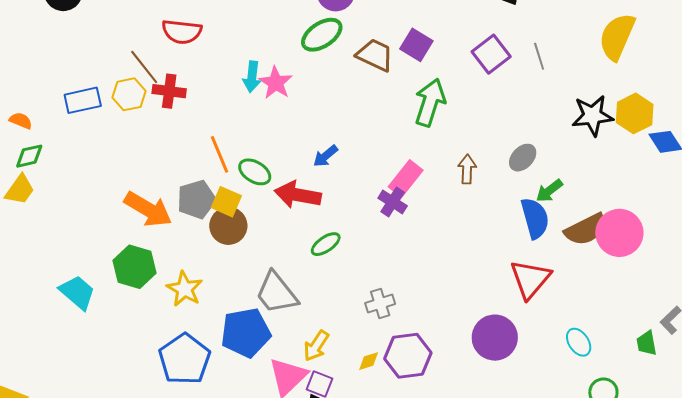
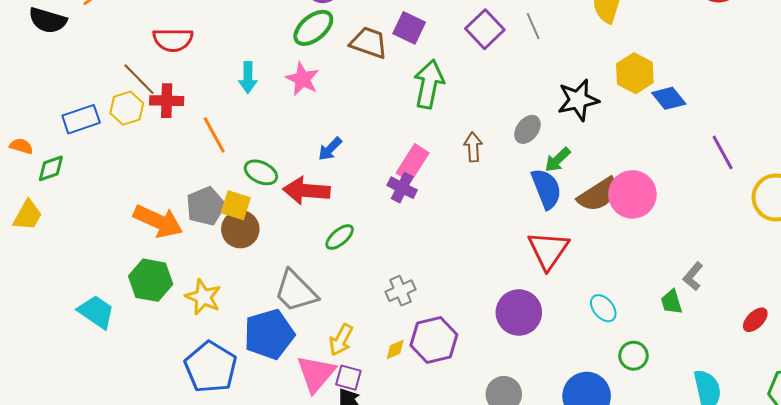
pink star: (276, 83) -> (302, 79), moved
black star: (593, 116) -> (578, 100), moved
orange line: (219, 154) -> (214, 135), moved
green diamond: (29, 156) -> (51, 168), moved

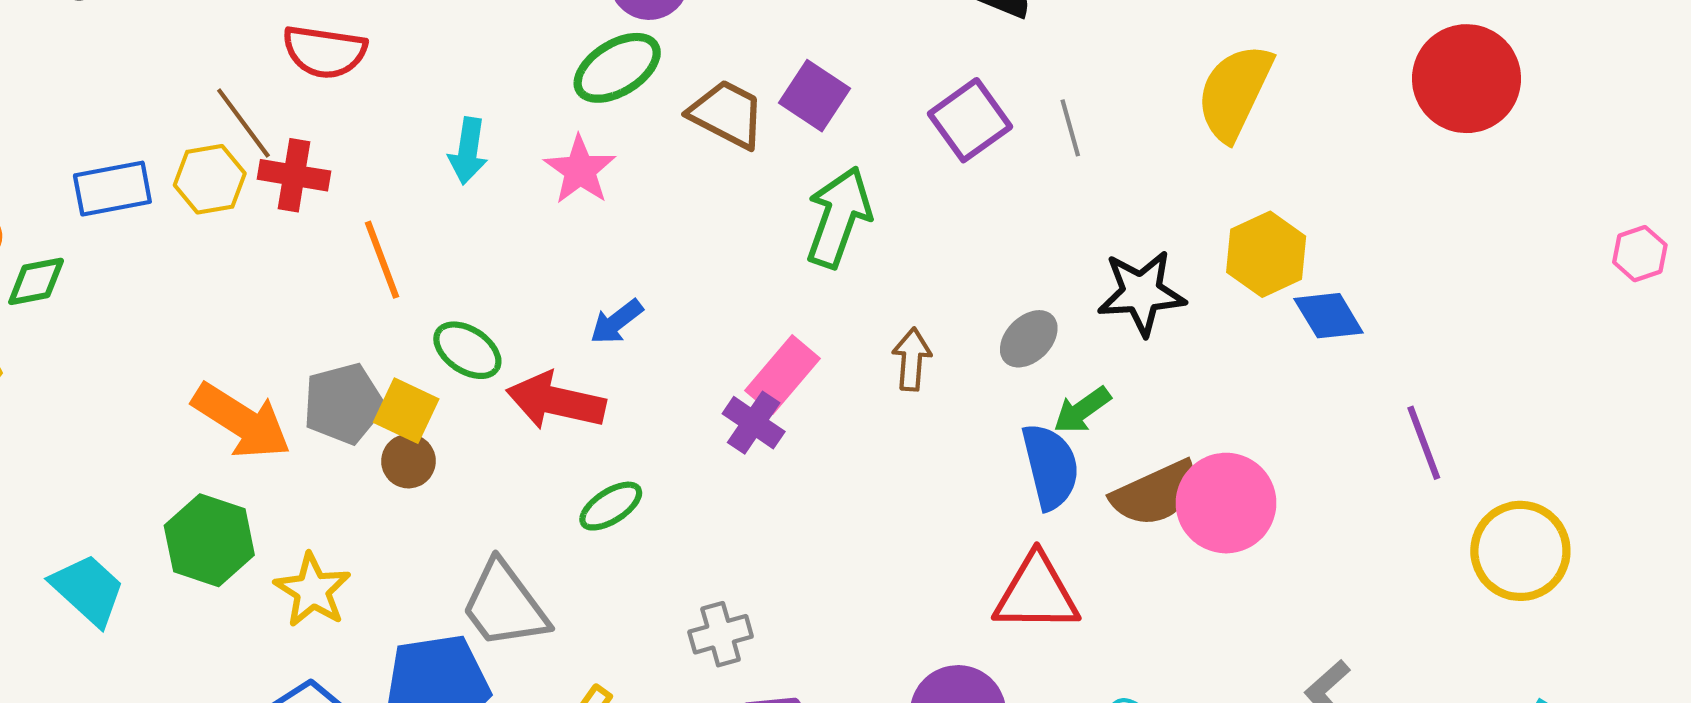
brown circle: (240, 229) -> (408, 461), size x0.7
red triangle: (548, 250) -> (1036, 593), turned 48

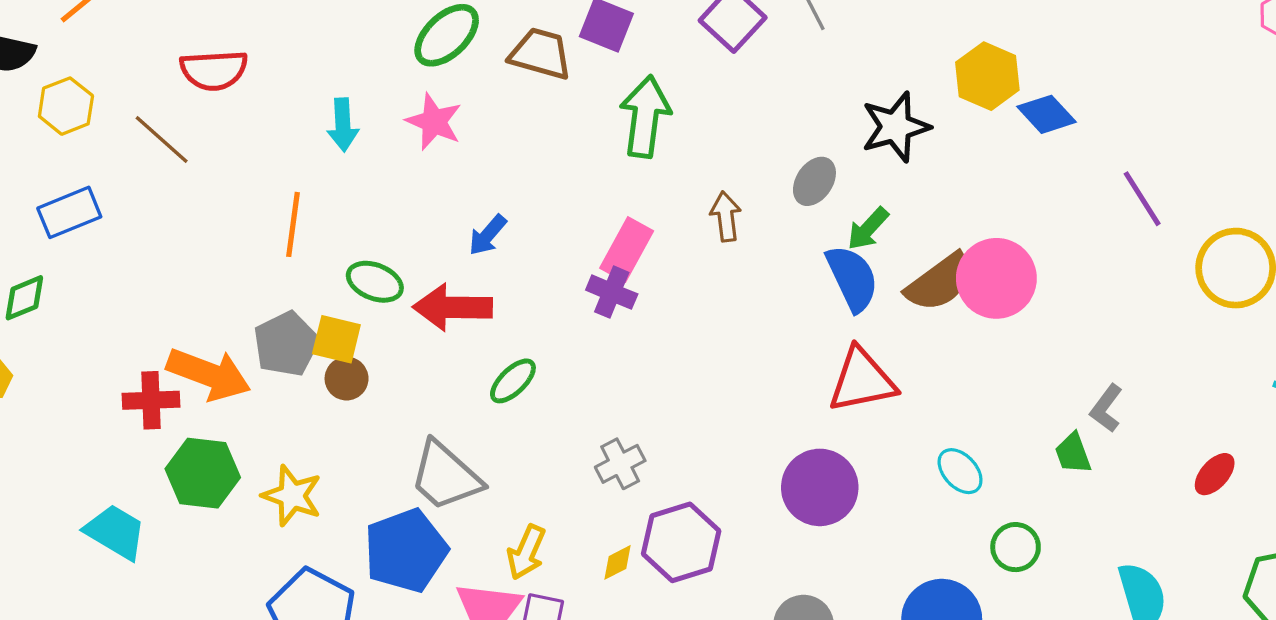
red cross: (294, 175) -> (151, 400), moved
yellow hexagon: (210, 179) -> (66, 106), moved
orange line: (382, 260) -> (293, 224), turned 40

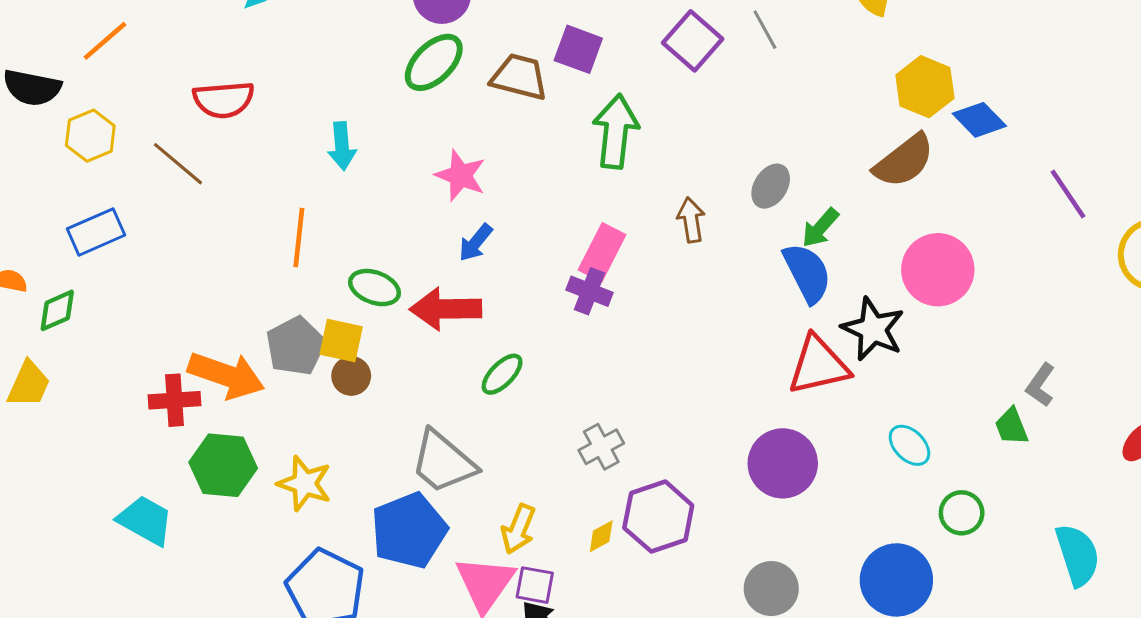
pink star: (434, 122) -> (461, 175), moved
black star: (896, 127) -> (873, 329), moved, turned -30
brown semicircle: (939, 282) -> (904, 161), moved

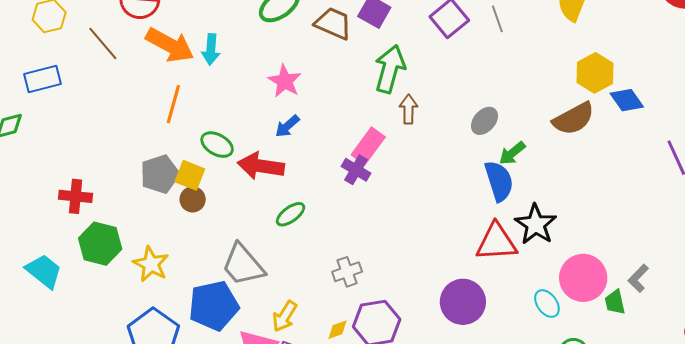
brown arrow: (691, 220) -> (409, 109), moved
pink circle: (938, 270) -> (583, 278), moved
orange arrow: (226, 375) -> (170, 45), moved

